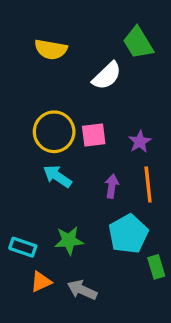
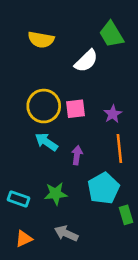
purple arrow: (112, 186) -> (77, 155), moved
orange triangle: (41, 282) -> (24, 239), moved

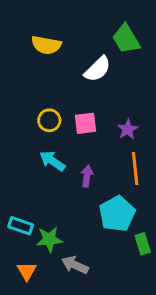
yellow circle: (44, 106) -> (49, 120), size x0.6
green star: (56, 194) -> (49, 239), moved
orange triangle: (24, 239) -> (27, 271), turned -36

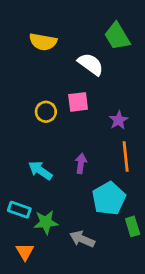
white semicircle: (97, 69) -> (91, 64), turned -100
pink square: (85, 123) -> (78, 102), moved
cyan arrow: (52, 161) -> (40, 170), moved
gray arrow: (75, 265) -> (82, 239), moved

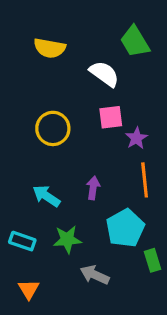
pink square: (78, 102) -> (111, 117), moved
yellow circle: (46, 112) -> (53, 128), size x1.4
green star: (46, 222) -> (67, 239), moved

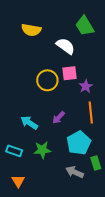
yellow circle: (53, 128) -> (47, 80), moved
purple arrow: (93, 188) -> (58, 118), turned -144
gray arrow: (95, 275) -> (75, 172), moved

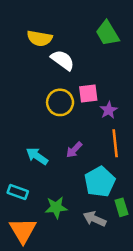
white semicircle: (66, 46) -> (63, 60), moved
green star: (42, 150) -> (56, 207), moved
orange triangle: (18, 181) -> (23, 230), size x1.6

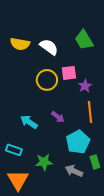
green trapezoid: (107, 33) -> (84, 40), moved
yellow semicircle: (40, 38) -> (20, 44), moved
purple arrow: (74, 150) -> (58, 117), turned -96

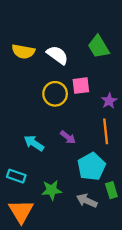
purple star: (85, 86) -> (109, 101), moved

